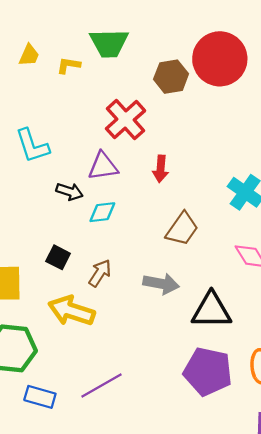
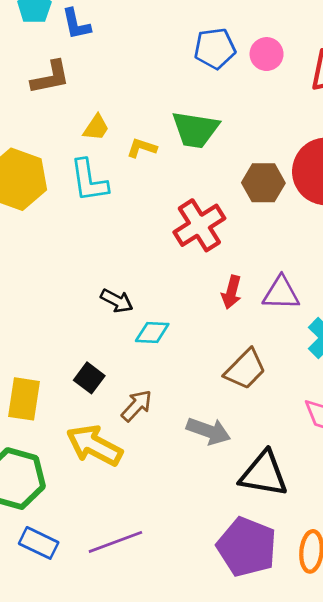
cyan L-shape: (32, 146) -> (89, 181), moved
purple triangle: (103, 166) -> (281, 293), moved

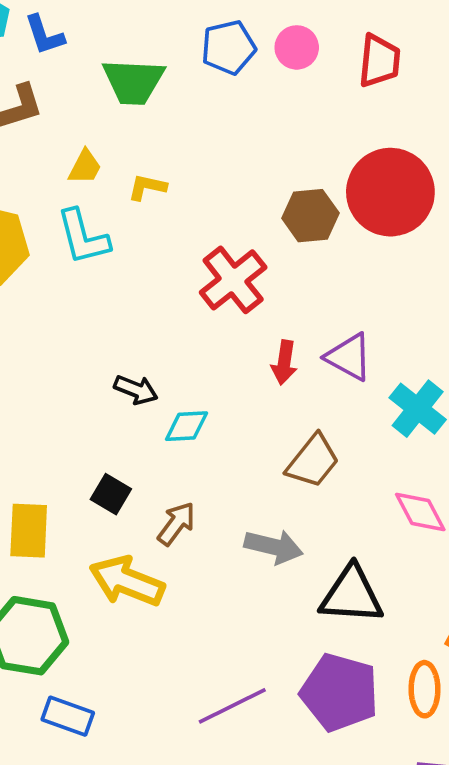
green trapezoid: (195, 130) -> (133, 82), moved
purple triangle: (281, 293) -> (349, 357), turned 33
purple line: (115, 542) -> (232, 706), moved

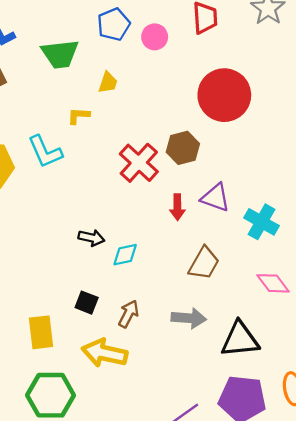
pink circle: (297, 47) -> (155, 37), moved
yellow trapezoid: (85, 167) -> (108, 83), moved
brown hexagon: (310, 216) -> (183, 148), moved

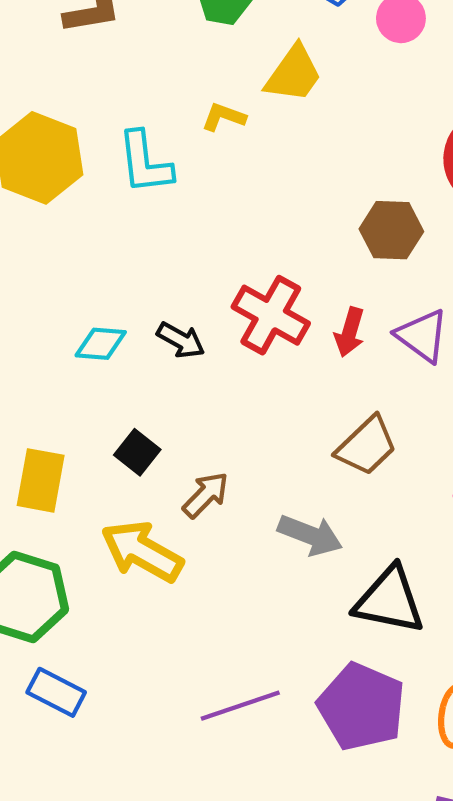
yellow trapezoid: (108, 83) -> (293, 74), size x1.5
red cross: (139, 163) -> (271, 315), moved, turned -30
cyan diamond: (125, 255) -> (101, 344), moved

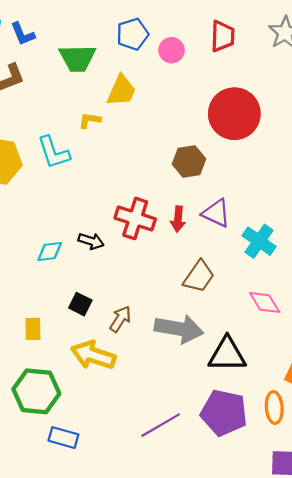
yellow rectangle: (41, 480) -> (33, 329), size x0.7
gray arrow: (310, 535) -> (179, 329), size x1.4

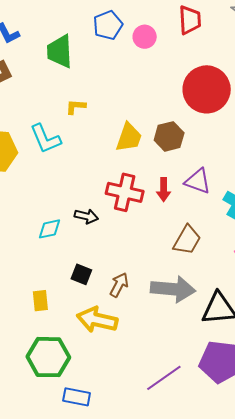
green trapezoid: (77, 58) -> (60, 51), turned 93
yellow trapezoid: (121, 91) -> (129, 137), moved

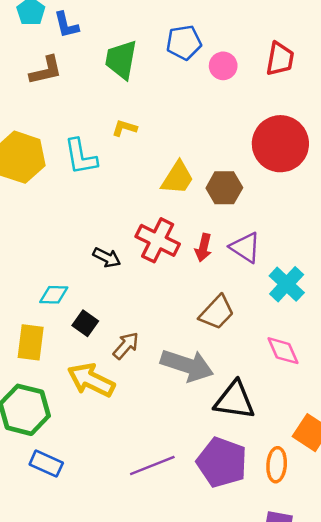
cyan diamond: (50, 229) -> (54, 295), moved
yellow rectangle: (40, 301) -> (31, 342), size x1.4

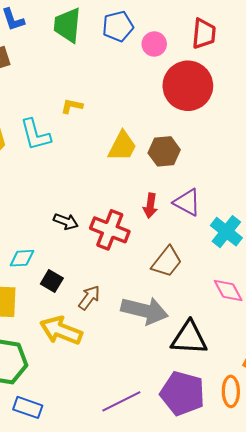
green trapezoid: (121, 60) -> (68, 25), moved
red circle: (280, 144) -> (188, 86), moved
red cross: (158, 240) -> (110, 230), moved

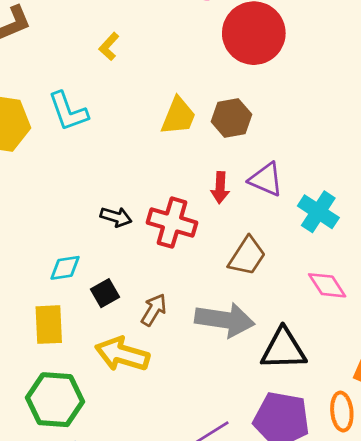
yellow L-shape: (72, 106) -> (109, 46), moved, turned -55
black square: (52, 281) -> (105, 293), turned 35

